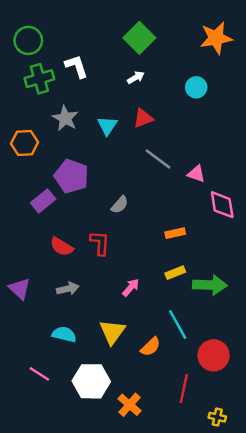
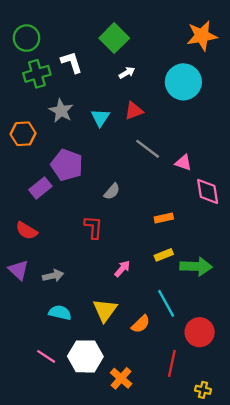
green square: (139, 38) -> (114, 38), moved
cyan circle: (196, 87) -> (183, 82), size x1.8
red semicircle: (62, 247) -> (27, 231), moved
gray arrow: (68, 289) -> (53, 276), moved
pink line: (39, 374) -> (46, 356), moved

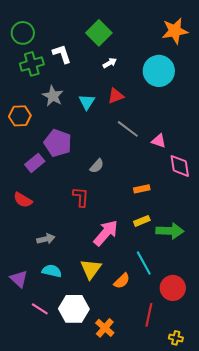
pink arrow: (122, 269) -> (106, 233), size x1.8
purple triangle: (18, 270) -> (19, 279), moved

